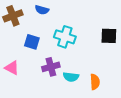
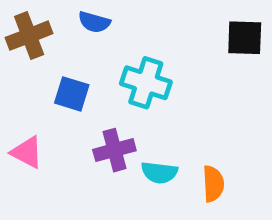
black square: (109, 36) -> (245, 38), moved

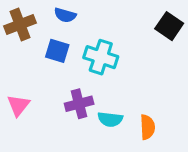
black square: (245, 38) -> (169, 26), turned 32
blue square: (72, 94) -> (57, 51), moved
pink triangle: (27, 152) -> (18, 105), turned 40

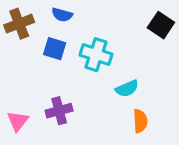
purple cross: (79, 104) -> (59, 111), moved
pink triangle: (18, 105) -> (18, 121), moved
cyan semicircle: (110, 119) -> (127, 89), moved, turned -30

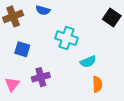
blue square: (55, 49) -> (22, 49), moved

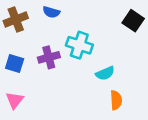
blue square: (22, 49) -> (15, 63), moved
purple cross: (41, 77) -> (49, 57), moved

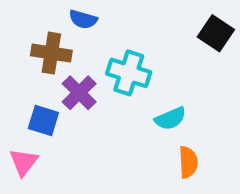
brown cross: (16, 19) -> (51, 53), moved, turned 30
purple cross: (49, 57) -> (79, 93), turned -30
blue square: (15, 63) -> (43, 120), moved

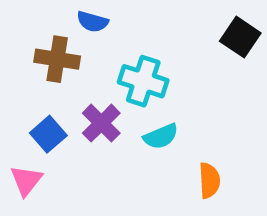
purple cross: (79, 93) -> (101, 123), moved
cyan semicircle: (170, 119) -> (161, 136), moved
blue square: (43, 120) -> (48, 134), turned 32

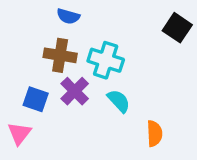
brown cross: (57, 59) -> (60, 55), moved
blue square: (48, 134) -> (36, 99), turned -30
cyan semicircle: (161, 136) -> (119, 101), turned -110

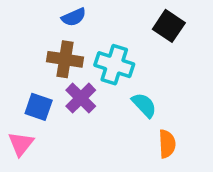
blue semicircle: (68, 16) -> (74, 17), turned -40
black square: (177, 28) -> (169, 26), moved
cyan semicircle: (119, 101) -> (144, 105), moved

